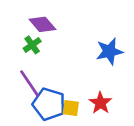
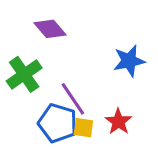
green cross: (32, 45) -> (24, 74), moved, size x1.6
purple line: (30, 84) -> (73, 99), moved

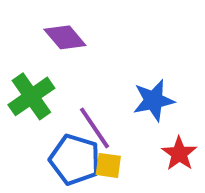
blue star: (129, 61) -> (154, 100), moved
red star: (118, 122) -> (179, 154), moved

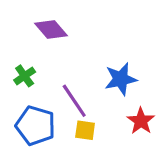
green cross: (31, 96) -> (25, 76), size x0.6
blue pentagon: (75, 160) -> (35, 126), moved

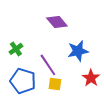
purple diamond: (51, 29) -> (57, 22), moved

